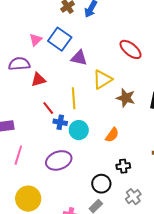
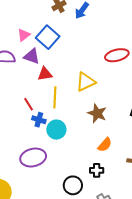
red ellipse: (131, 49) -> (117, 55), turned -60
purple triangle: (79, 58) -> (32, 56), moved
red triangle: (38, 80) -> (45, 74), moved
brown star: (126, 98) -> (97, 113), moved
orange semicircle: (112, 135) -> (105, 145), moved

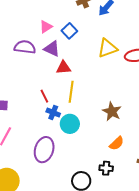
blue square: (48, 37) -> (69, 31), size x0.7
yellow triangle: (86, 82) -> (107, 48), moved
purple ellipse: (33, 158) -> (44, 150), turned -65

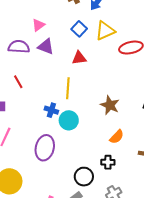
blue square: (69, 31) -> (79, 29), moved
yellow triangle: (107, 48) -> (105, 31), moved
red triangle: (63, 67) -> (79, 58), moved
red line: (44, 96) -> (18, 82), moved

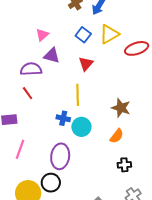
purple semicircle: (19, 47) -> (31, 69), moved
red triangle: (79, 58) -> (86, 64), turned -35
orange semicircle: (117, 137) -> (117, 136), moved
black circle: (84, 177) -> (51, 183), moved

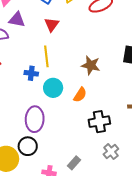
blue cross: (63, 118) -> (31, 73), moved
orange semicircle: (117, 136) -> (80, 95), moved
black cross: (124, 165) -> (99, 122), size x1.5

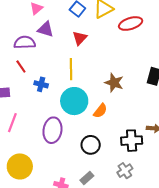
blue cross: (31, 73) -> (41, 84), moved
cyan circle: (53, 88) -> (74, 101), size x1.4
black cross: (99, 122) -> (132, 141), moved
black circle: (28, 146) -> (91, 145), moved

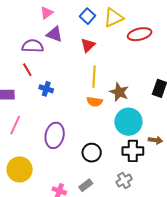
yellow line: (71, 69) -> (94, 77), moved
cyan circle: (74, 101) -> (128, 122), moved
orange semicircle: (100, 111) -> (95, 102), moved, turned 56

